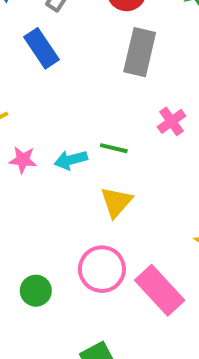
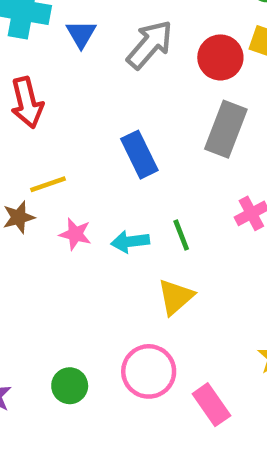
blue rectangle: (41, 48) -> (139, 155), moved
green line: (114, 148) -> (181, 235), turned 48
pink rectangle: (160, 290) -> (211, 405), size x0.7

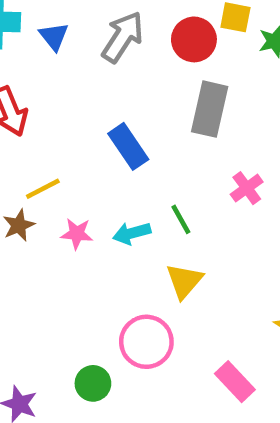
pink circle: (149, 371) -> (146, 342), moved

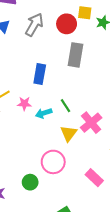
blue rectangle: (128, 146) -> (40, 74), turned 48
pink cross: (247, 188) -> (91, 123), moved, size x1.5
pink star: (77, 234) -> (24, 104), moved

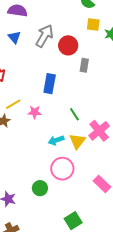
red circle: (67, 24) -> (68, 45), moved
gray rectangle: (76, 55) -> (84, 65), size x0.6
cyan arrow: (44, 113) -> (56, 140), moved

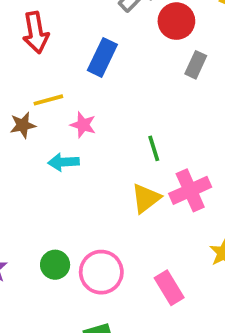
blue rectangle: (50, 84) -> (102, 57), moved
cyan arrow: (56, 140) -> (64, 162), moved
pink circle: (62, 169) -> (101, 272), moved

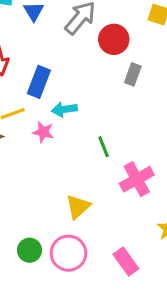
blue rectangle: (102, 57) -> (39, 82), moved
cyan arrow: (64, 162) -> (64, 109), moved
yellow triangle: (146, 198) -> (78, 207), moved

